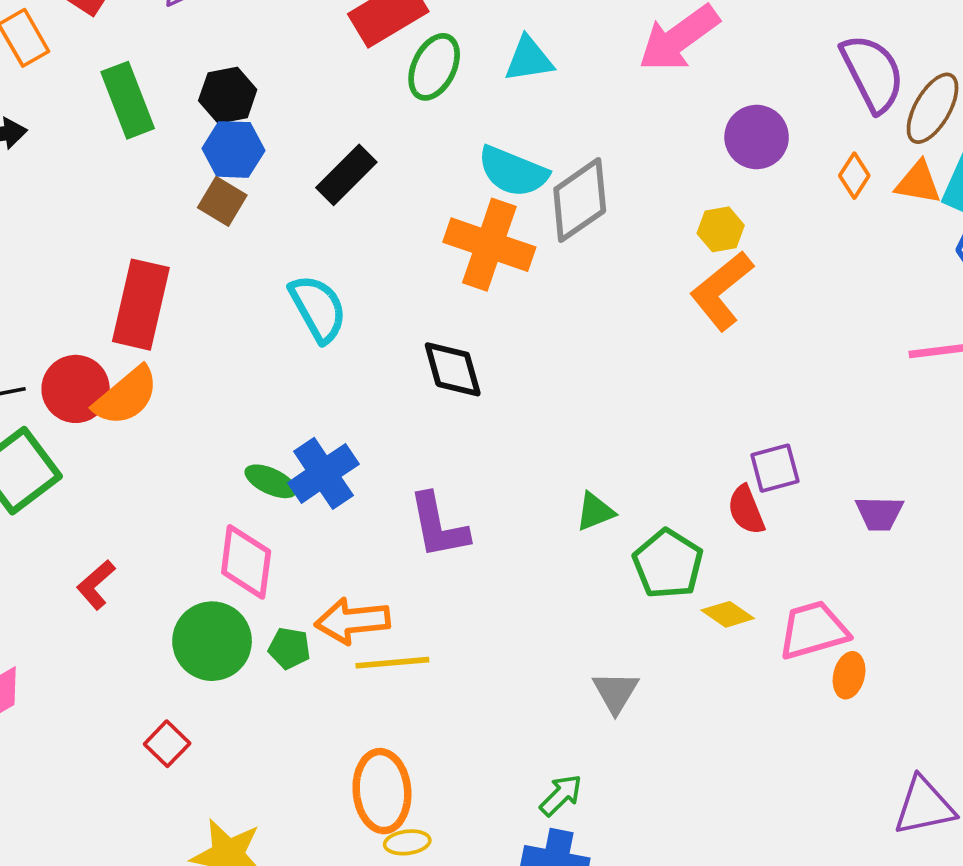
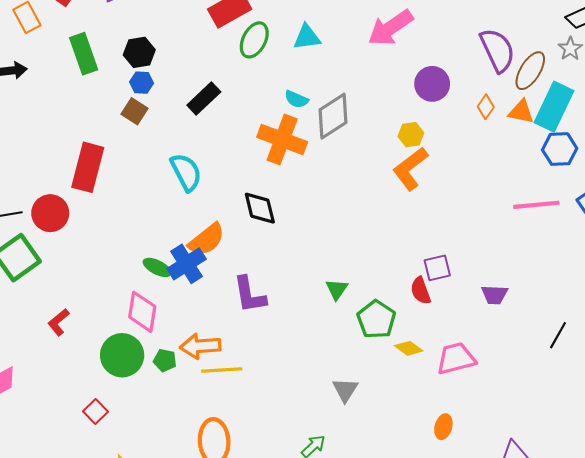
blue hexagon: (233, 149) -> (142, 83), size x0.7
cyan semicircle: (513, 172) -> (296, 99), size x0.6
orange semicircle: (126, 396) -> (207, 240), moved
green triangle: (595, 512) -> (337, 289), turned -35
orange ellipse: (849, 675) -> (443, 427), moved

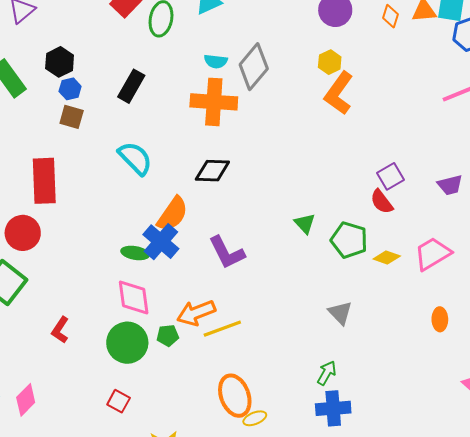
black diamond: (260, 208) -> (212, 171), turned -57

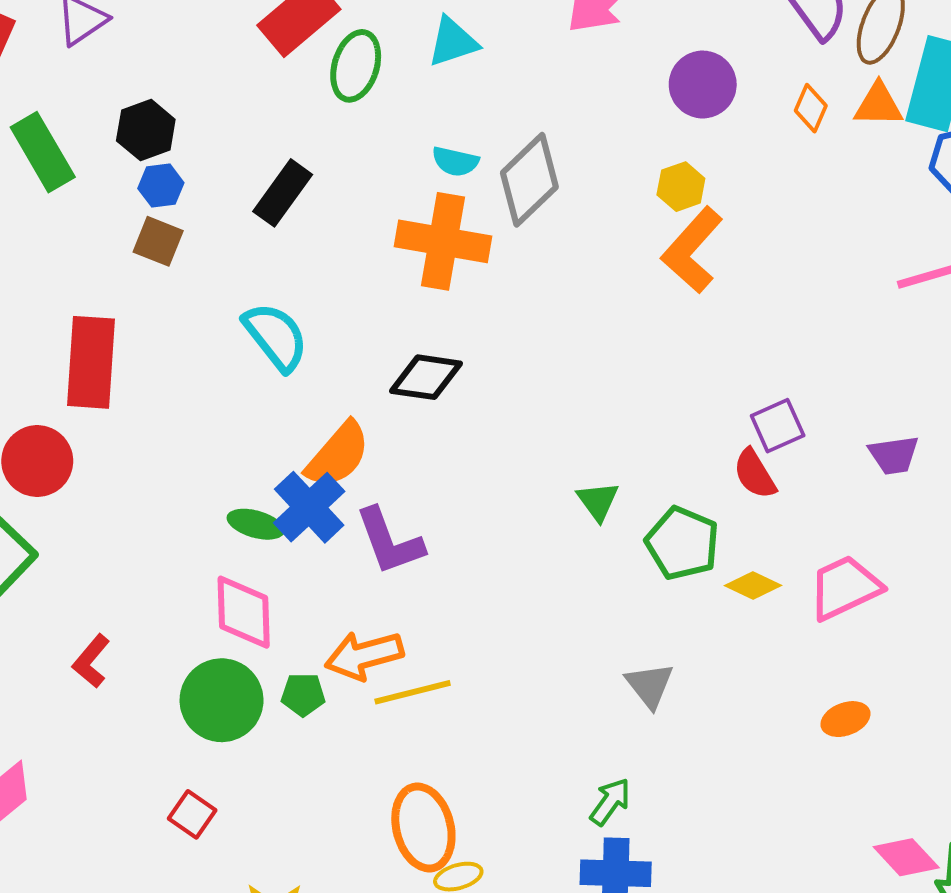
purple L-shape: (227, 252) -> (390, 541), moved
orange ellipse: (440, 319) -> (845, 719), turned 65

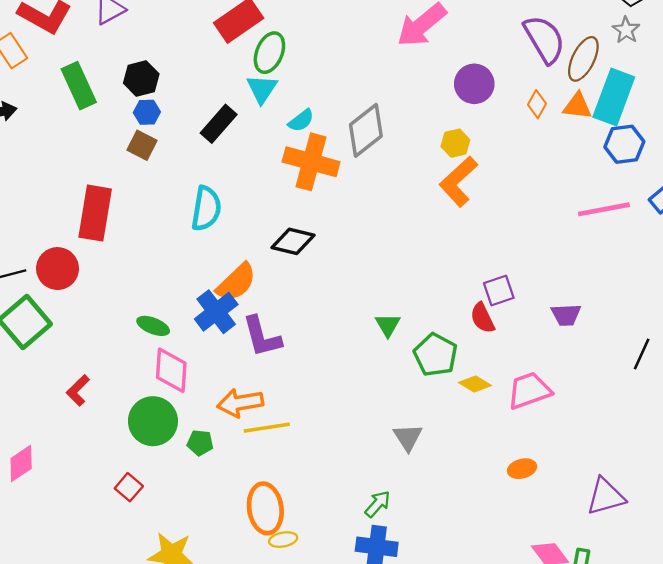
cyan triangle: (453, 42) -> (262, 89), moved, turned -44
cyan semicircle: (455, 161) -> (301, 121), moved, turned -56
cyan semicircle: (276, 337) -> (206, 209), turned 42
green ellipse: (256, 524) -> (153, 326), moved
green pentagon: (303, 695) -> (200, 443), moved

